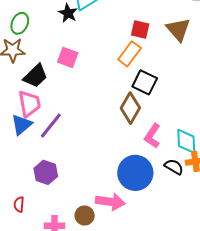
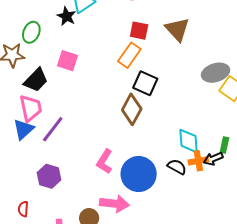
green ellipse: (20, 23) -> (31, 32), moved
pink L-shape: (152, 136) -> (105, 162), moved

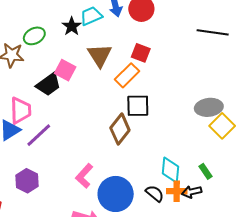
brown triangle: (177, 29) -> (100, 55), moved
green ellipse: (31, 32) -> (34, 36), turned 30
black trapezoid: (36, 80) -> (49, 84), moved
black square: (145, 83) -> (138, 106), turned -35
green rectangle: (224, 145) -> (205, 171), moved, turned -56

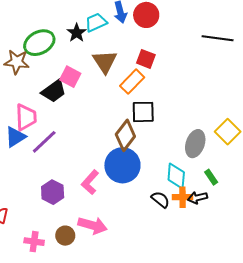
green ellipse: (34, 36) -> (39, 43), size x1.4
gray ellipse: (209, 107) -> (195, 144), moved, turned -64
purple hexagon: (27, 181) -> (53, 192), moved
blue circle: (116, 194) -> (122, 165), moved

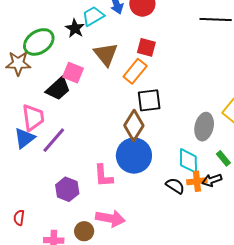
pink L-shape: (90, 182) -> (103, 176), turned -40

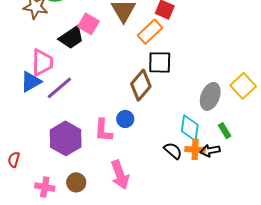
blue circle: (134, 156) -> (125, 119), moved, size x0.5
purple hexagon: (67, 189) -> (66, 138), size x1.4
pink arrow: (110, 218) -> (120, 175), moved, turned 52

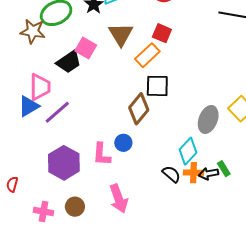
cyan diamond: (190, 128) -> (188, 151), turned 36
green rectangle: (225, 131) -> (224, 169), moved

